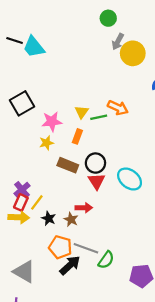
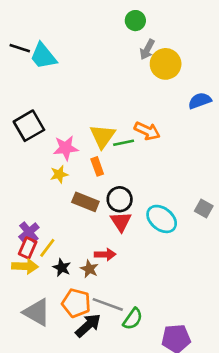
yellow triangle: (82, 112) -> (102, 136), size x1.5
orange rectangle: (77, 136) -> (97, 166), turned -40
gray triangle: (24, 272) -> (37, 312), moved

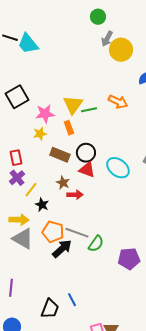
orange arrow: (147, 131) -> (118, 102), moved
red triangle: (121, 222) -> (87, 170), turned -36
red rectangle: (28, 248) -> (16, 158), moved, turned -35
yellow arrow: (25, 266) -> (19, 220), moved
brown star: (89, 269) -> (63, 183), moved

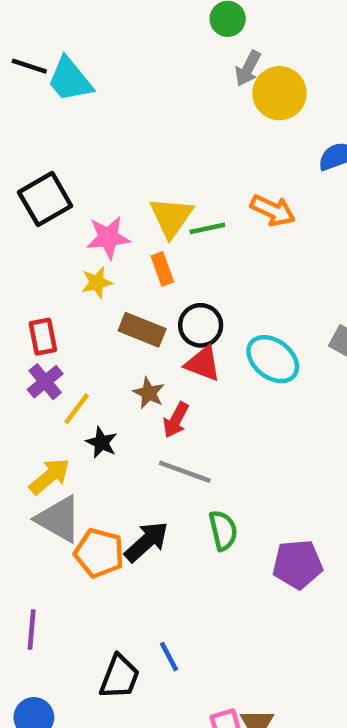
red arrow: (75, 195) -> (176, 420), turned 119
yellow arrow: (19, 220) -> (50, 476), turned -42
orange pentagon: (53, 232) -> (99, 553), moved
gray line: (77, 233) -> (185, 472), moved
green semicircle: (96, 244) -> (223, 530), turned -48

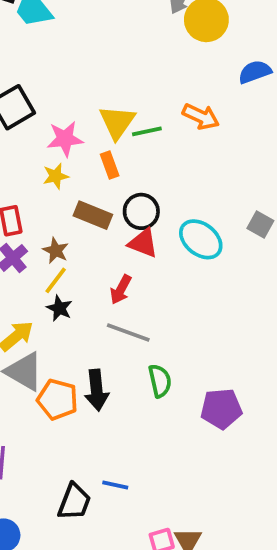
brown star: (149, 393) -> (56, 251), moved
yellow line: (77, 409) -> (56, 280), moved
black arrow: (147, 542) -> (97, 390), turned 126
blue line: (169, 657) -> (115, 485), turned -50

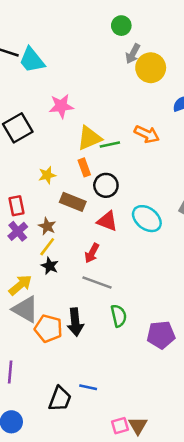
yellow triangle: (117, 122) -> (89, 138), turned 32
pink star: (65, 139) -> (61, 106), moved
black circle: (141, 211) -> (106, 185), moved

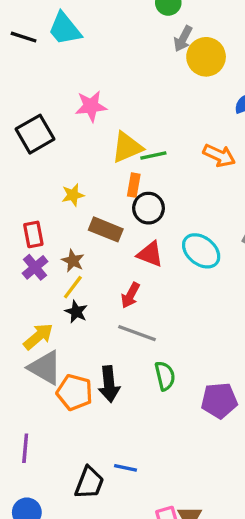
cyan trapezoid: (32, 60) -> (65, 29), moved
orange arrow: (147, 134) -> (219, 155), moved
orange rectangle: (84, 167) -> (134, 185), moved, turned 30

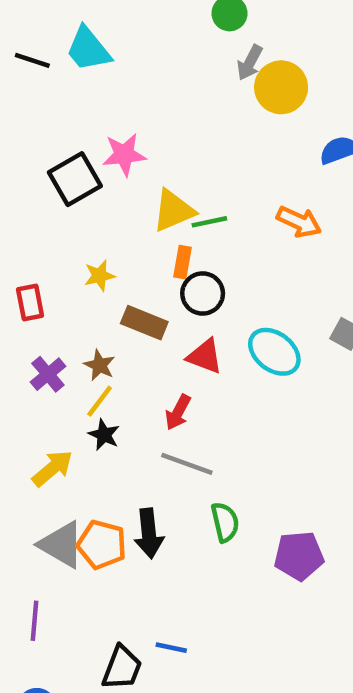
black square: (35, 134) -> (75, 179), moved
red rectangle: (33, 234) -> (30, 302), moved
gray triangle: (45, 368) -> (61, 545), moved

